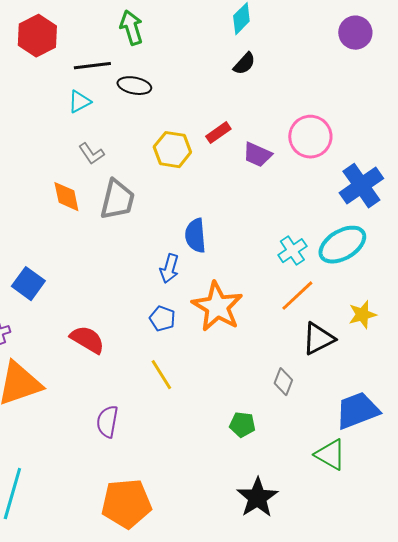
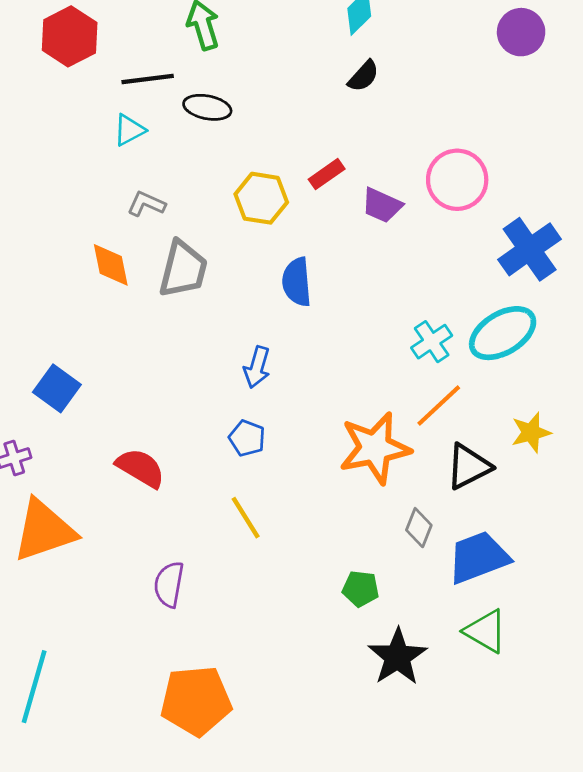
gray L-shape: (91, 154) -> (146, 204), turned 148
blue semicircle: (195, 236) -> (297, 282), moved
orange star: (217, 307) -> (375, 448), moved, turned 30
blue trapezoid: (357, 411) -> (478, 557), moved
black star: (257, 498) -> (398, 657), moved

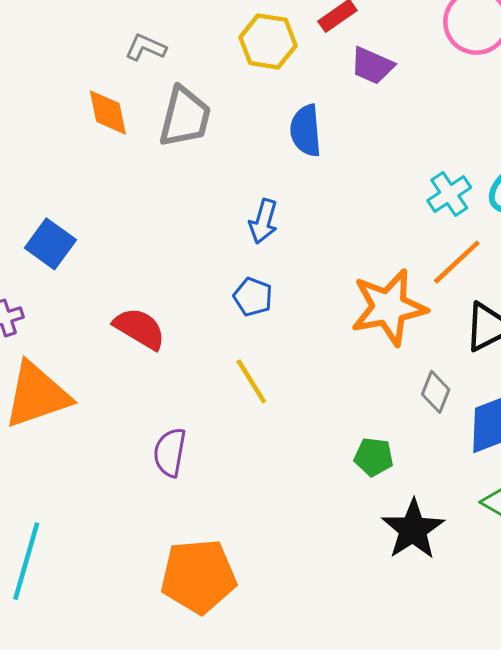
purple trapezoid: (382, 205) -> (372, 66), moved

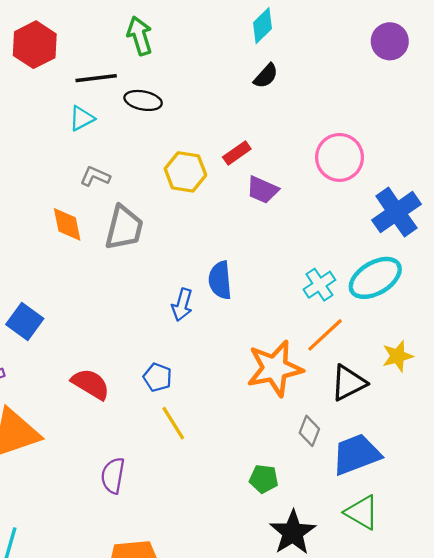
blue semicircle: (306, 131) -> (220, 280), moved
blue pentagon: (253, 297) -> (158, 377), moved

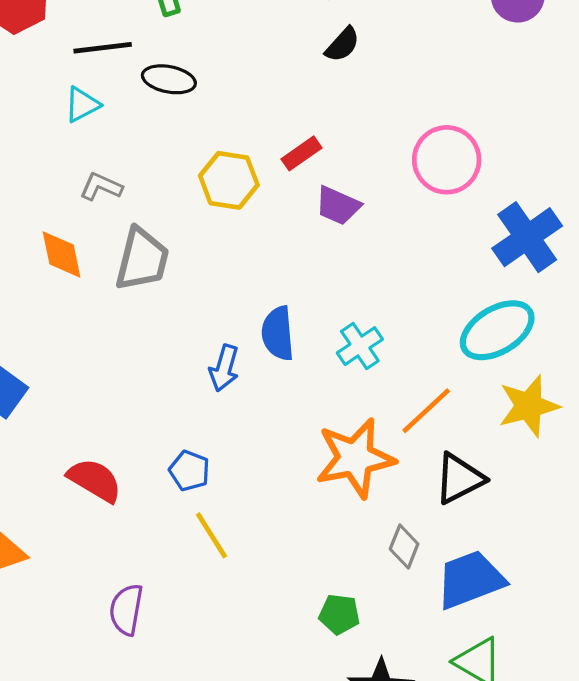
cyan cross: (319, 285) -> (360, 346), moved
yellow star: (398, 356) -> (529, 406), moved, size x1.4

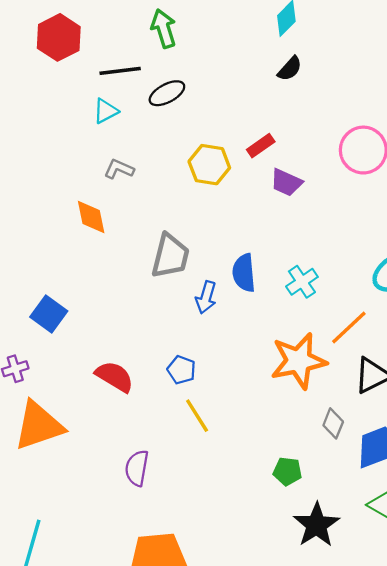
black ellipse: (169, 79) -> (167, 93), turned -39
gray trapezoid: (142, 259) -> (170, 256), moved

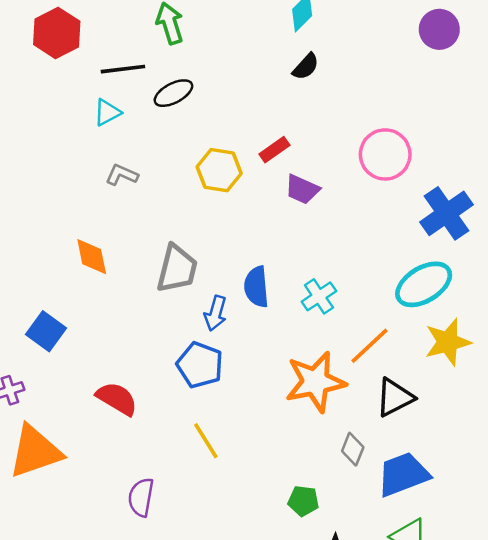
orange diamond: (91, 217) -> (92, 257), moved
blue pentagon: (181, 370) -> (200, 365), moved, size x1.5

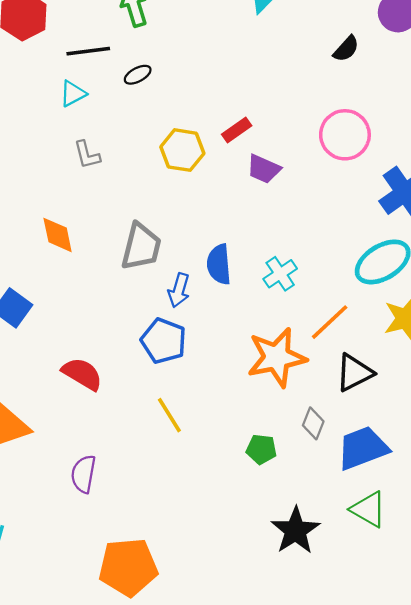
black semicircle: (306, 67) -> (346, 49), moved
black ellipse: (173, 93) -> (138, 75), size x0.7
gray L-shape: (122, 175) -> (87, 155), turned -128
purple semicircle: (141, 497) -> (83, 474), moved
green pentagon: (303, 501) -> (261, 449), moved

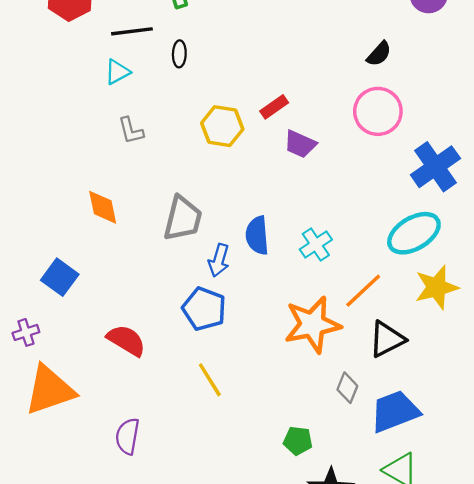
black semicircle: (346, 49) -> (379, 54), moved
black ellipse: (138, 75) -> (179, 54), turned -60
green pentagon: (261, 449) -> (298, 441), moved

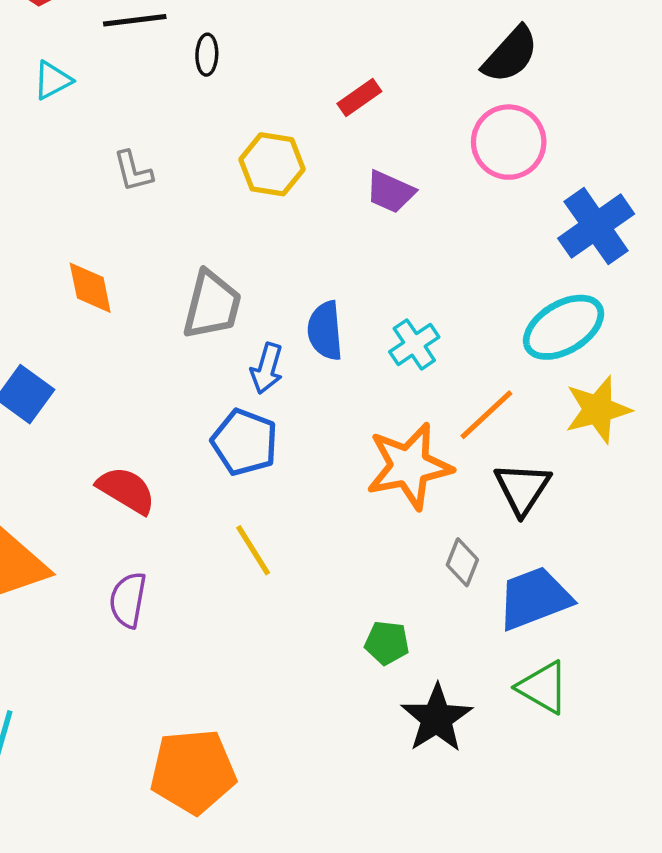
black semicircle: (379, 54) -> (510, 55), size x1.5
cyan triangle: (117, 72) -> (52, 80), moved
red rectangle: (274, 107) -> (359, 97), moved
black triangle: (387, 339) -> (522, 488), turned -30
purple semicircle: (127, 436) -> (128, 600), moved

